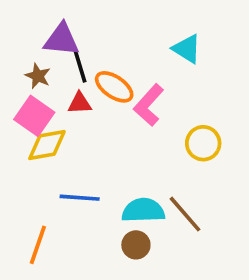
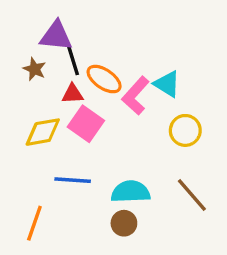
cyan triangle: (187, 49) -> (167, 84), moved
pink square: (34, 116) -> (86, 124), moved
brown line: (185, 214) -> (192, 195), moved

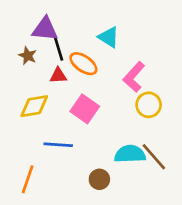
cyan triangle: (167, 84) -> (109, 37), moved
pink L-shape: (136, 96) -> (134, 77), moved
pink square: (86, 124) -> (85, 109), moved
cyan semicircle: (131, 192) -> (130, 154), moved

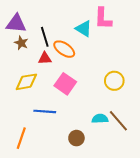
purple triangle: (45, 29) -> (16, 24), moved
pink L-shape: (134, 77) -> (103, 18), moved, turned -40
cyan semicircle: (130, 154) -> (100, 119), size x0.7

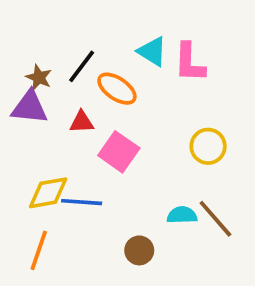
pink L-shape: (103, 18) -> (189, 63), moved
purple triangle: (16, 24) -> (30, 107), moved
black line: (45, 37) -> (82, 66), turned 54
red triangle: (45, 58) -> (82, 122), moved
yellow diamond: (26, 82) -> (48, 193), moved

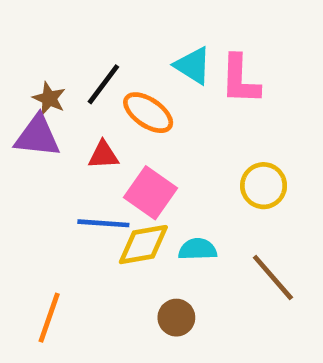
yellow diamond: (48, 193) -> (143, 245), moved
blue line: (82, 202) -> (103, 223), moved
cyan semicircle: (182, 215) -> (198, 249), moved

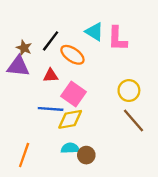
cyan semicircle: (198, 249) -> (70, 148), moved
brown line: (273, 278) -> (134, 120), moved

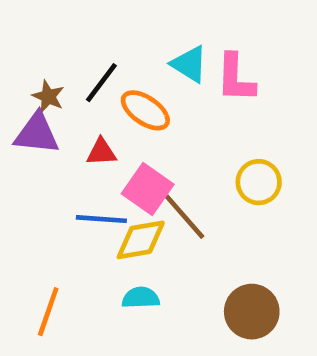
brown line: (134, 120) -> (185, 217), moved
brown circle: (86, 155) -> (252, 312), moved, size x1.5

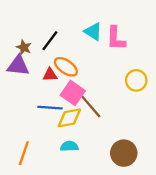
orange ellipse: (145, 110) -> (66, 67), moved
yellow circle: (259, 182) -> (136, 80), moved

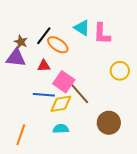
orange ellipse: (66, 67) -> (58, 45), moved
brown circle: (124, 153) -> (109, 123), moved

